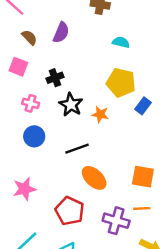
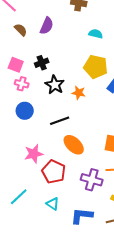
pink square: (18, 67) -> (16, 65), moved
pink star: (24, 189) -> (34, 154), moved

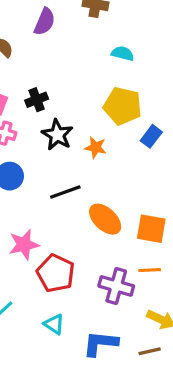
purple semicircle: (47, 26) -> (45, 22), moved
orange ellipse: (74, 145) -> (105, 219), moved

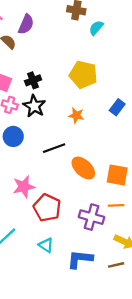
purple semicircle: (45, 22) -> (26, 24), moved
cyan semicircle: (123, 53) -> (96, 28), moved, turned -63
yellow pentagon: (123, 106) -> (83, 75), moved
black star: (57, 135) -> (34, 106), moved

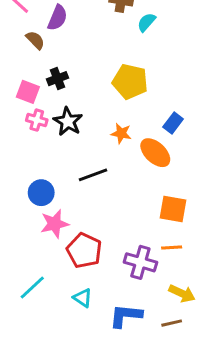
black cross: (33, 80) -> (57, 79), moved
blue circle: (13, 136) -> (41, 193), moved
orange ellipse: (83, 168) -> (155, 153), moved

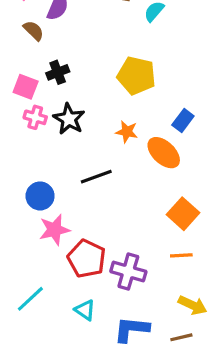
orange square: (173, 209) -> (183, 214), turned 32
purple cross: (140, 262) -> (128, 271), moved

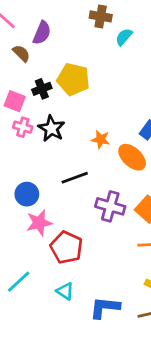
yellow pentagon: (136, 76) -> (73, 79), moved
purple cross: (128, 271) -> (110, 206), moved

